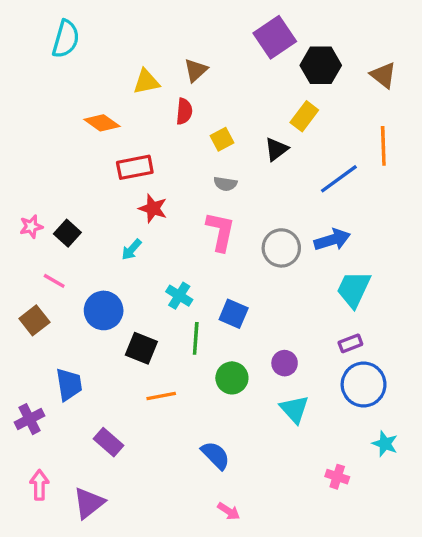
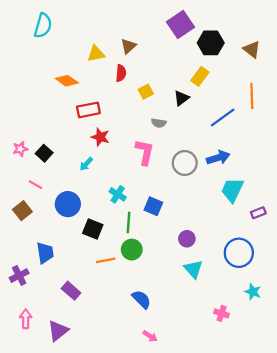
gray semicircle: (225, 184) -> (159, 123), moved
purple rectangle: (350, 343) -> (258, 213), moved
green circle: (232, 378) -> (132, 250), moved

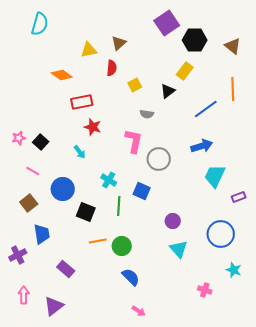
gray circle: (185, 163) -> (159, 159), moved
cyan arrow: (86, 164) -> (80, 152), turned -80
brown square: (22, 211) -> (29, 203), moved
green circle: (132, 250) -> (122, 246), moved

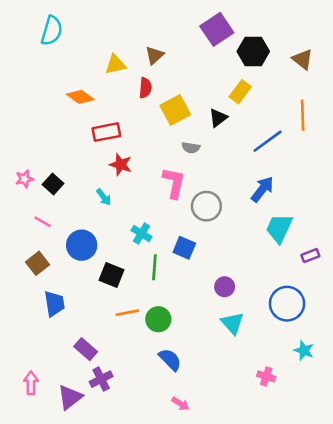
yellow square: (135, 85) -> (175, 110), size x1.6
blue arrow: (202, 146) -> (262, 189), turned -35
purple cross: (18, 255) -> (101, 379), moved

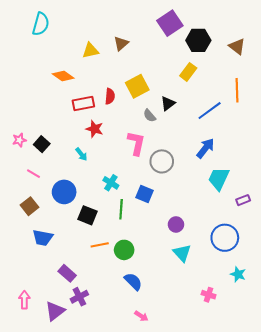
red semicircle: (145, 88) -> (110, 96), moved
black triangle: (218, 118) -> (168, 103), moved
gray semicircle: (191, 148) -> (150, 116), turned 40
blue trapezoid: (54, 304) -> (43, 238), turned 110

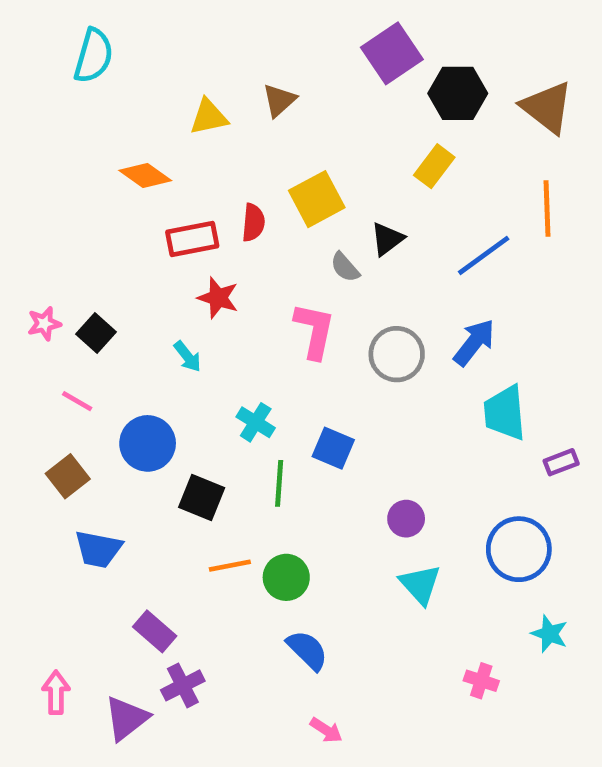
brown triangle: (237, 46) -> (547, 107), size x1.4
gray circle: (162, 161) -> (397, 354), moved
cyan trapezoid: (219, 179) -> (505, 413), turned -30

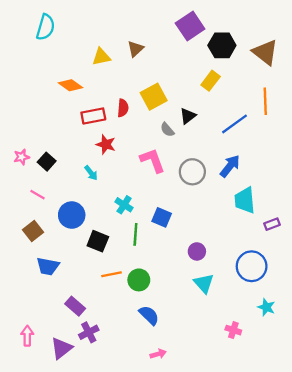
pink L-shape: (314, 331) -> (153, 160), turned -32
pink arrow: (326, 730) -> (158, 354), turned -49

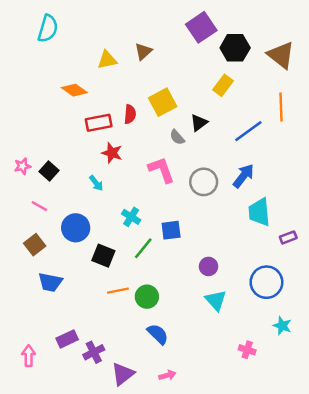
blue square: (162, 217) -> (171, 230), turned -30
green line: (135, 234) -> (143, 248), turned 35
purple rectangle: (75, 306) -> (67, 339), moved, turned -66
purple triangle: (61, 348) -> (123, 374), moved

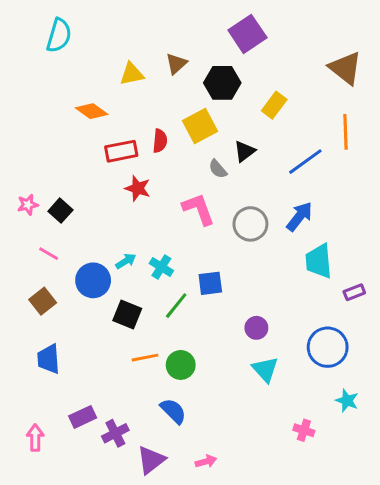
black hexagon: (235, 48) -> (222, 83), moved
cyan arrow: (96, 183) -> (126, 261), moved, turned -84
blue trapezoid: (50, 282) -> (49, 359), moved, turned 75
blue semicircle: (158, 334) -> (173, 411), moved

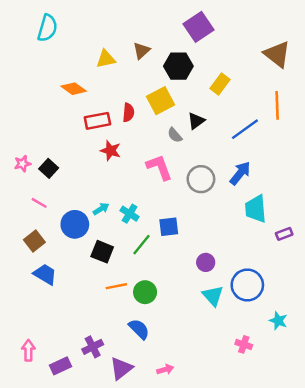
blue circle: (328, 347) -> (247, 285), moved
blue trapezoid: (49, 359) -> (45, 274), moved, turned 125
purple rectangle: (83, 417) -> (61, 366), moved

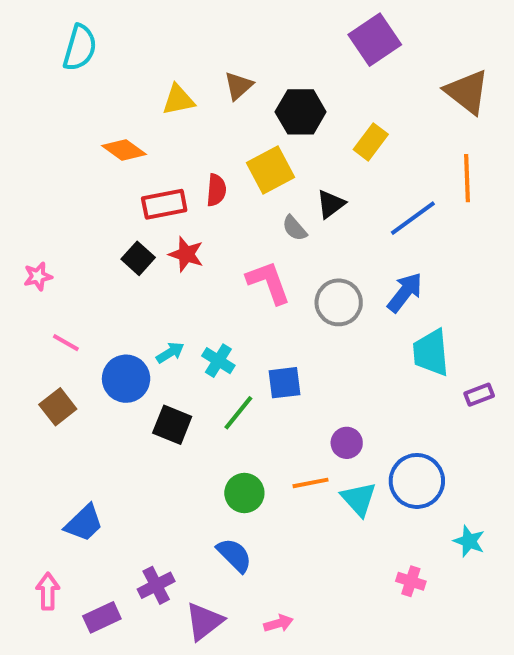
purple square: (199, 27) -> (375, 40), moved
black square: (49, 168) -> (138, 258), moved
blue trapezoid: (45, 274) -> (84, 523), moved, turned 105
orange line: (116, 286) -> (311, 483), moved

